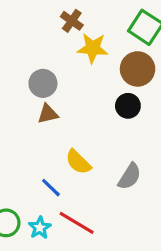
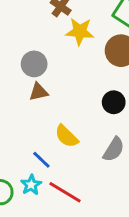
black circle: (128, 106) -> (114, 102), moved
cyan star: (40, 228) -> (31, 185), moved

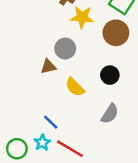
gray circle: (34, 64) -> (65, 48), moved
yellow semicircle: (67, 136) -> (75, 87), moved

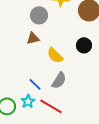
gray circle: (65, 48) -> (39, 15), moved
gray semicircle: (110, 114) -> (59, 80), moved

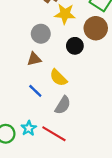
black circle: (84, 45) -> (75, 46), moved
blue line: (35, 84) -> (35, 91), moved

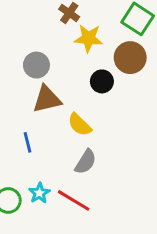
gray circle: (41, 34) -> (36, 65), moved
brown triangle: (34, 59) -> (47, 99), size x1.5
blue line: (35, 91) -> (27, 142), moved, turned 32

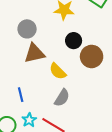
brown circle: (130, 58) -> (92, 56), moved
blue line: (27, 142) -> (21, 95), moved

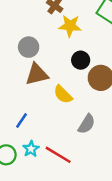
blue line: (21, 95) -> (21, 120), turned 48
gray semicircle: (62, 98) -> (87, 124), moved

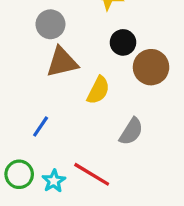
yellow semicircle: (63, 94) -> (98, 90), turned -108
cyan star: (31, 149) -> (54, 181), moved

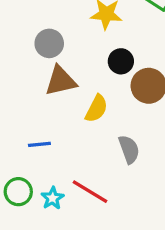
blue line: (41, 126) -> (39, 144), turned 50
gray semicircle: (131, 131) -> (129, 149), turned -52

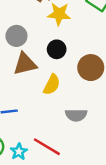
black circle: (121, 61) -> (57, 49), moved
gray semicircle: (129, 149) -> (76, 115), turned 110

